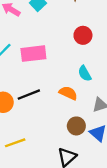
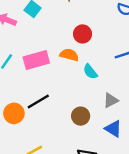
orange semicircle: (68, 93) -> (69, 55), moved
brown circle: (76, 126) -> (81, 116), moved

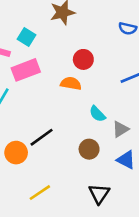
pink rectangle: (36, 60) -> (26, 70), moved
cyan semicircle: (90, 72) -> (97, 114), moved

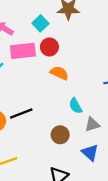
cyan square: (26, 37) -> (40, 23), moved
red circle: (83, 59) -> (49, 47), moved

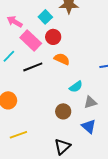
pink rectangle: (23, 51) -> (31, 41), turned 50
cyan semicircle: (75, 106) -> (76, 87), turned -96
black line: (21, 113) -> (33, 67), moved

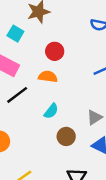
red circle: (53, 37) -> (55, 51), moved
cyan semicircle: (76, 87) -> (51, 111), moved

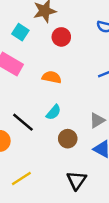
red circle: (55, 51) -> (61, 37), moved
black line: (17, 95) -> (23, 122), moved, turned 75

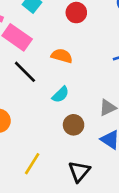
black line: (23, 122) -> (25, 72), moved
yellow line: (21, 179) -> (32, 164), moved, turned -30

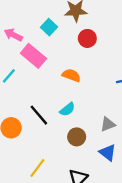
black line: (25, 72) -> (39, 115), moved

